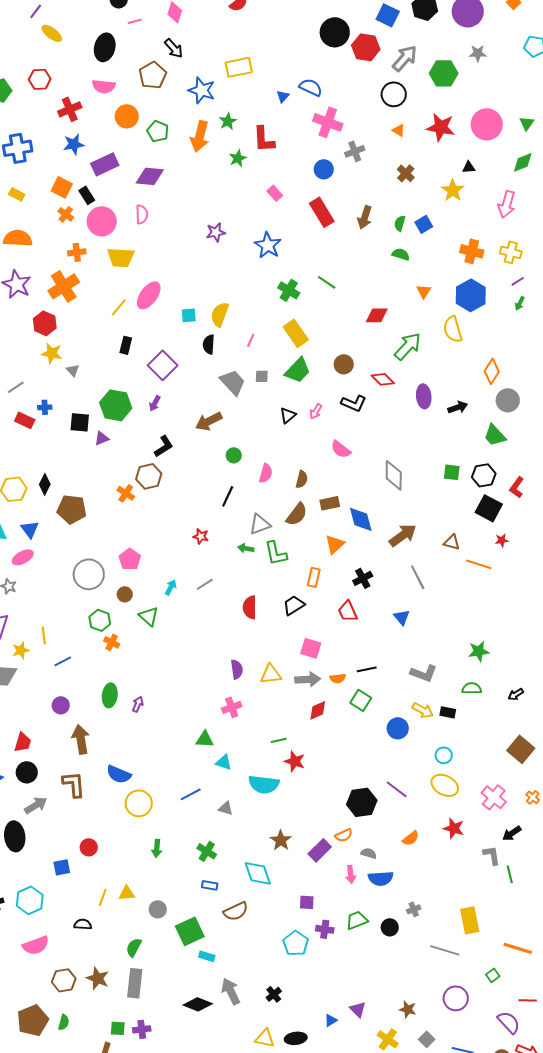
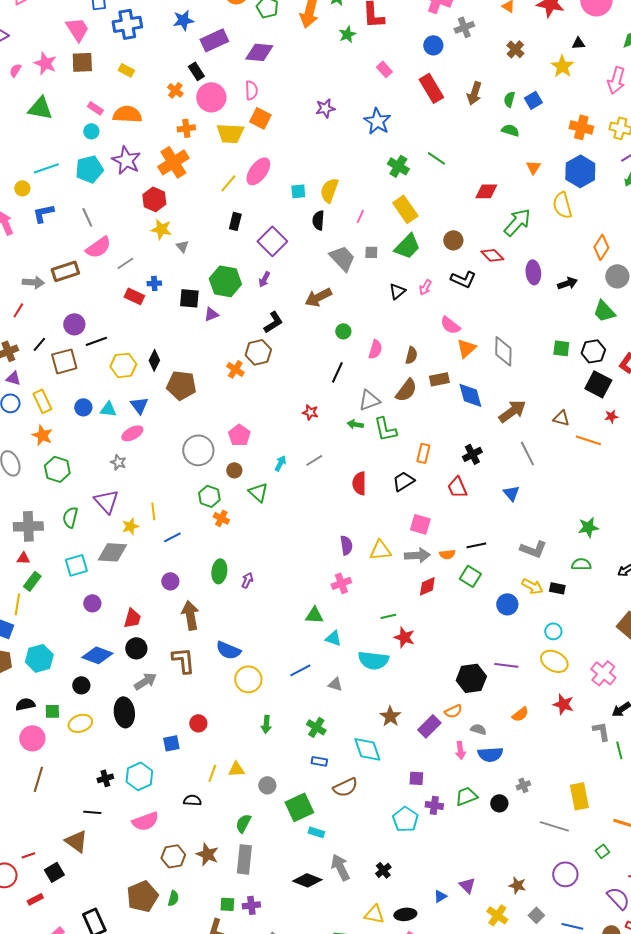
orange square: (62, 187) -> (260, 118), moved
orange triangle: (335, 544) -> (466, 348), moved
purple line: (397, 789) -> (506, 665), turned -30

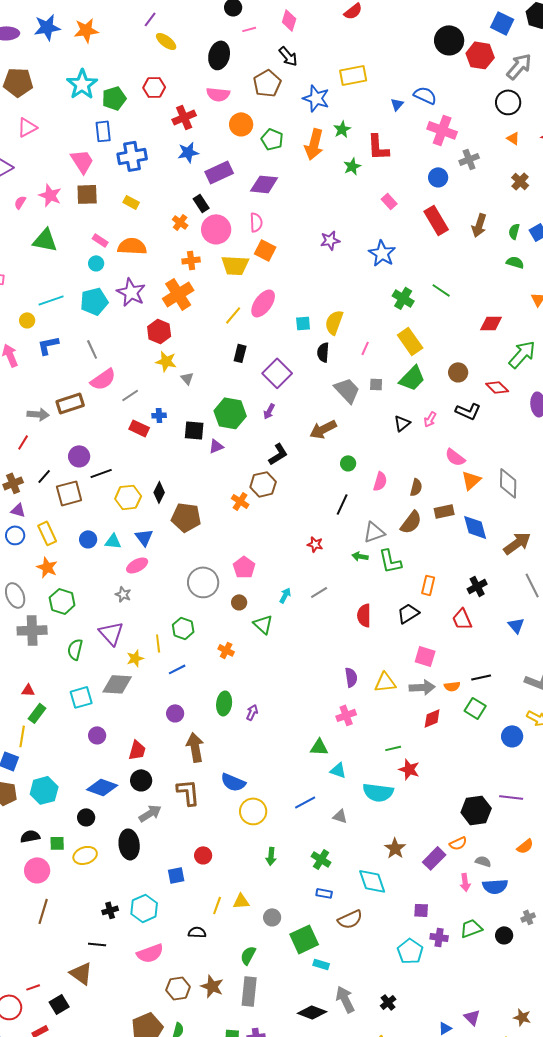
green hexagon: (209, 496) -> (183, 628), moved
gray cross: (28, 526) -> (32, 630), moved

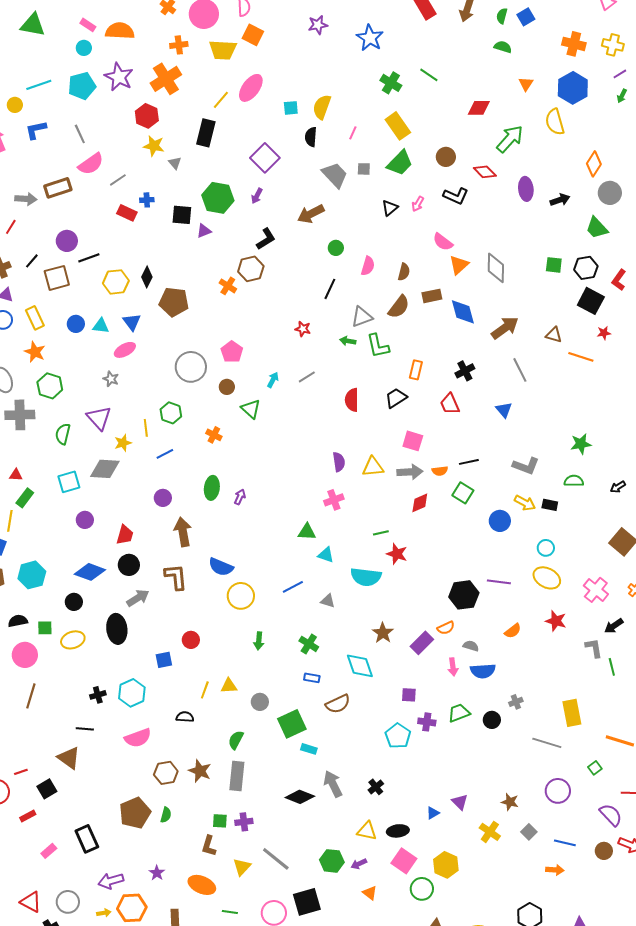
black rectangle: (240, 353) -> (206, 133), moved, size x1.5

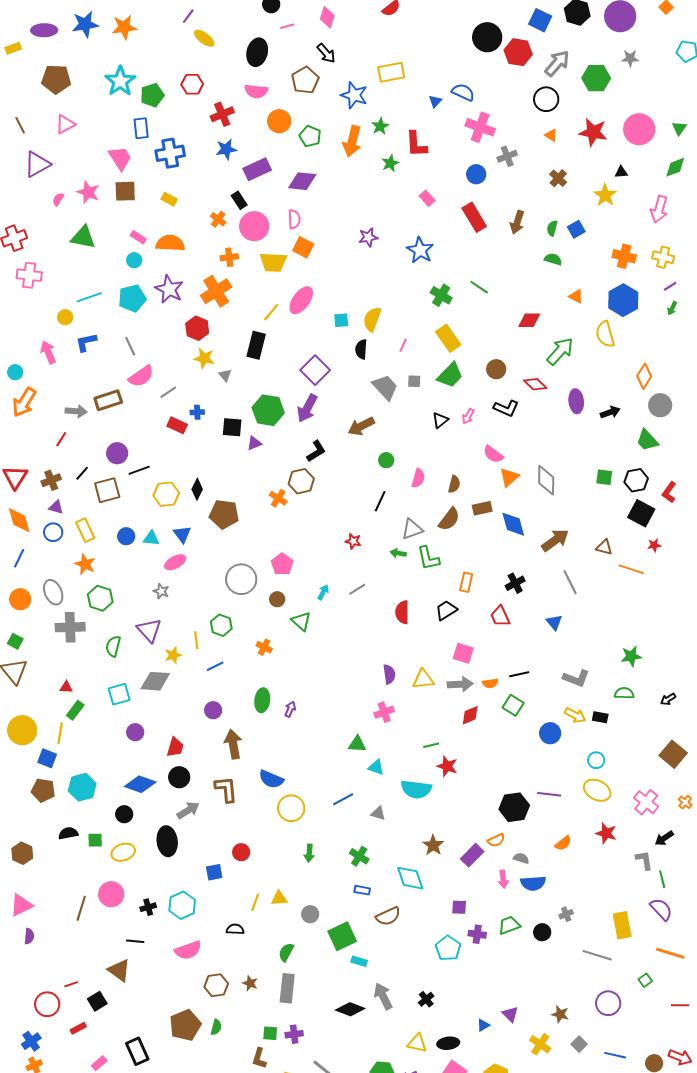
orange triangle: (526, 84) -> (576, 296), turned -35
purple arrow: (257, 196) -> (307, 408), size x1.8
pink circle: (25, 655) -> (111, 894), moved
brown star: (200, 771) -> (250, 983), size x0.7
purple semicircle: (611, 815) -> (661, 909), moved

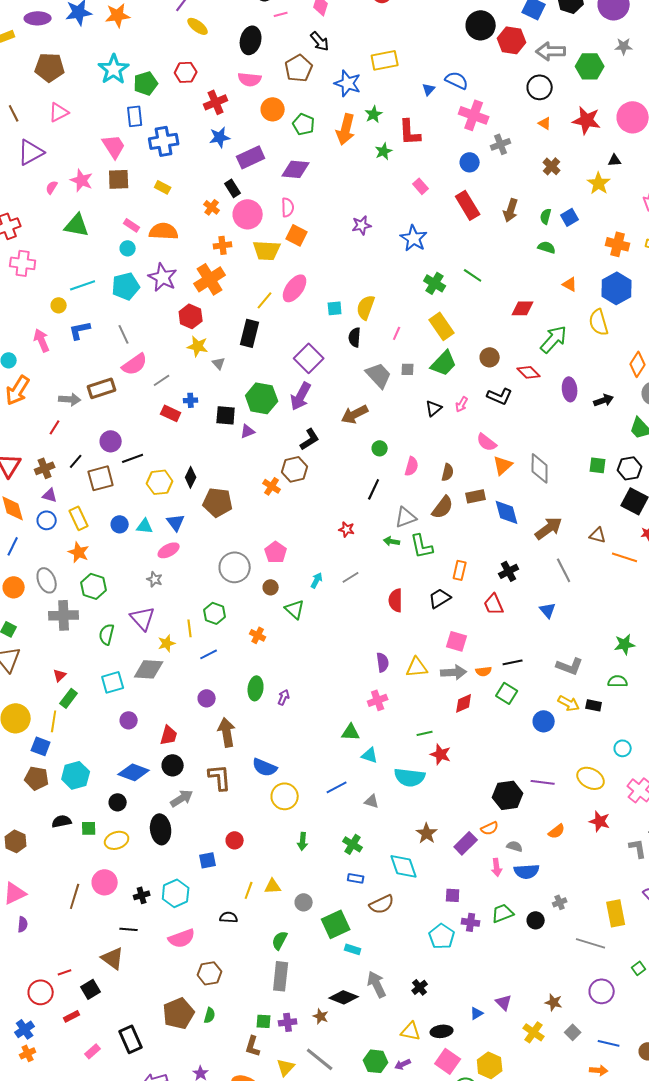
gray arrow: (557, 63) -> (551, 51), turned -132
red triangle: (66, 687) -> (60, 675), turned -48
cyan circle: (596, 760) -> (623, 748), moved
brown star: (250, 983) -> (321, 1016), moved

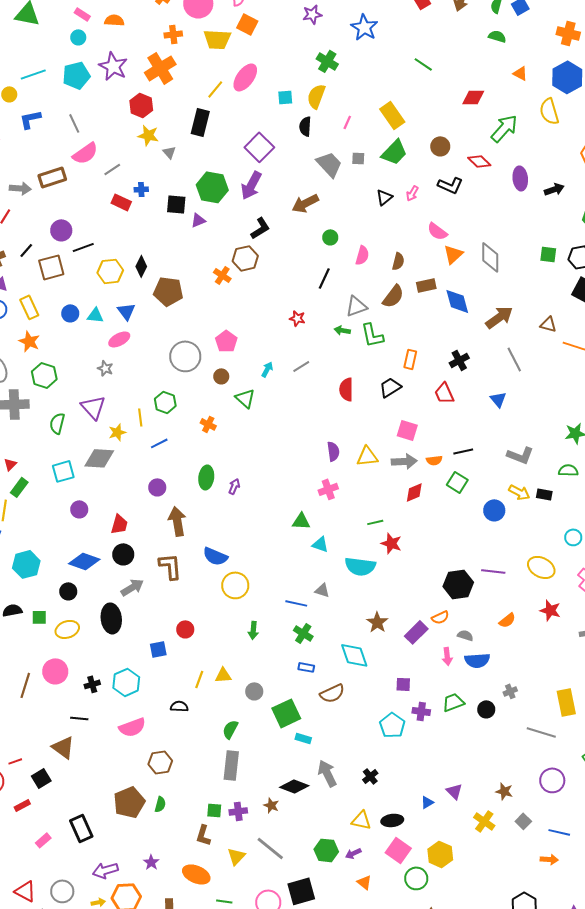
orange semicircle: (164, 231) -> (114, 20), size x0.7
green cross: (435, 283) -> (327, 61), moved
blue line: (337, 787) -> (296, 603), moved, turned 40

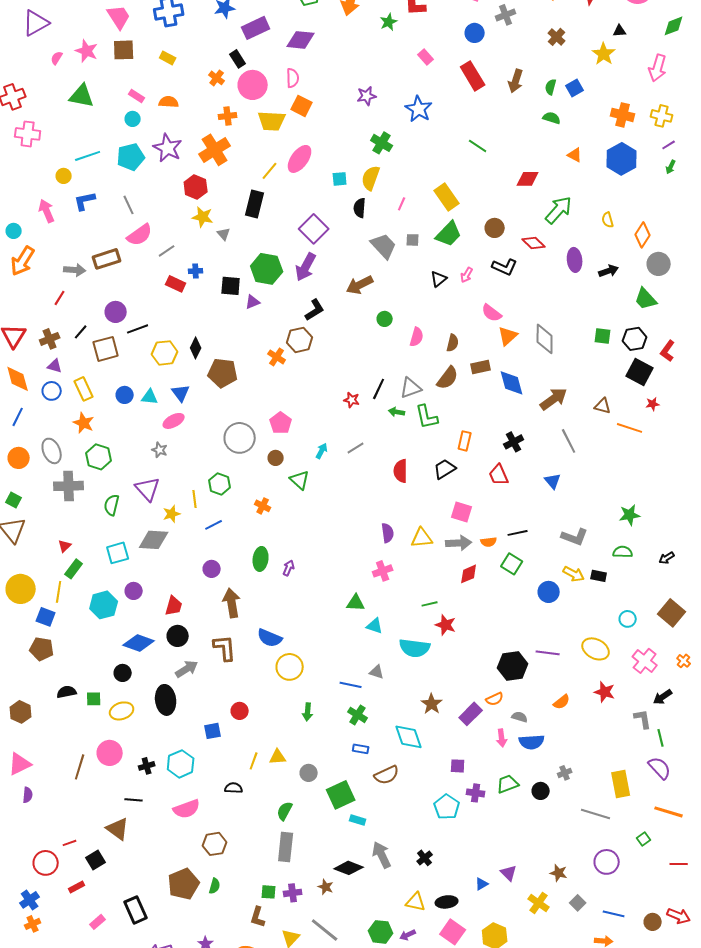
yellow semicircle: (549, 111) -> (608, 220), moved, size x0.6
black line: (324, 278) -> (379, 389), moved
cyan hexagon: (26, 564) -> (104, 605), moved

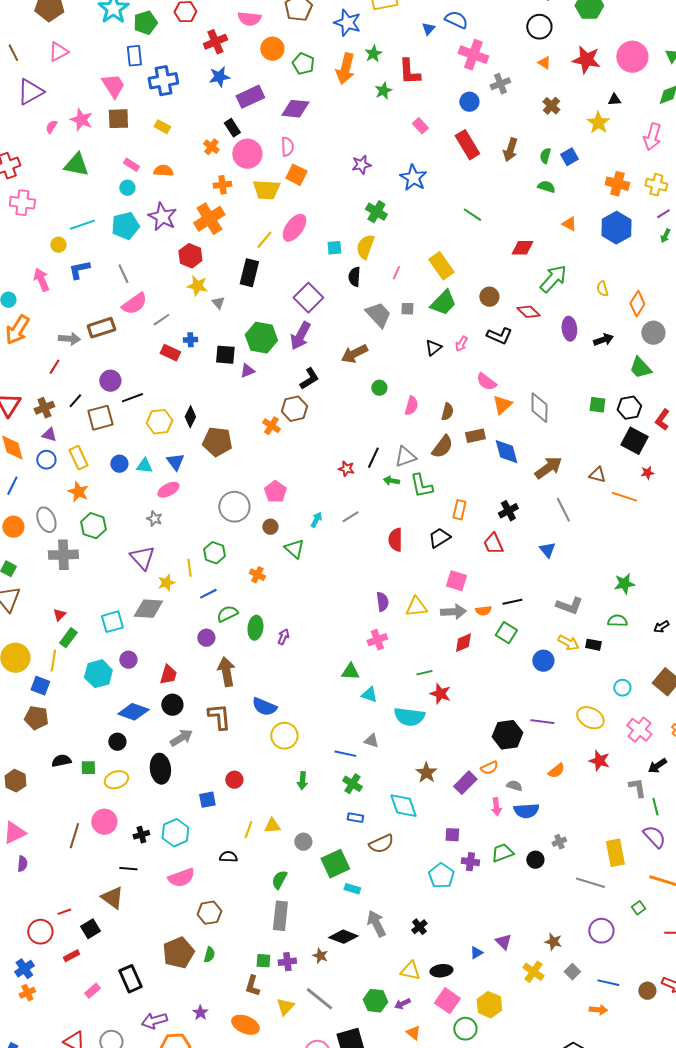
green semicircle: (112, 505) -> (227, 614), moved, turned 50

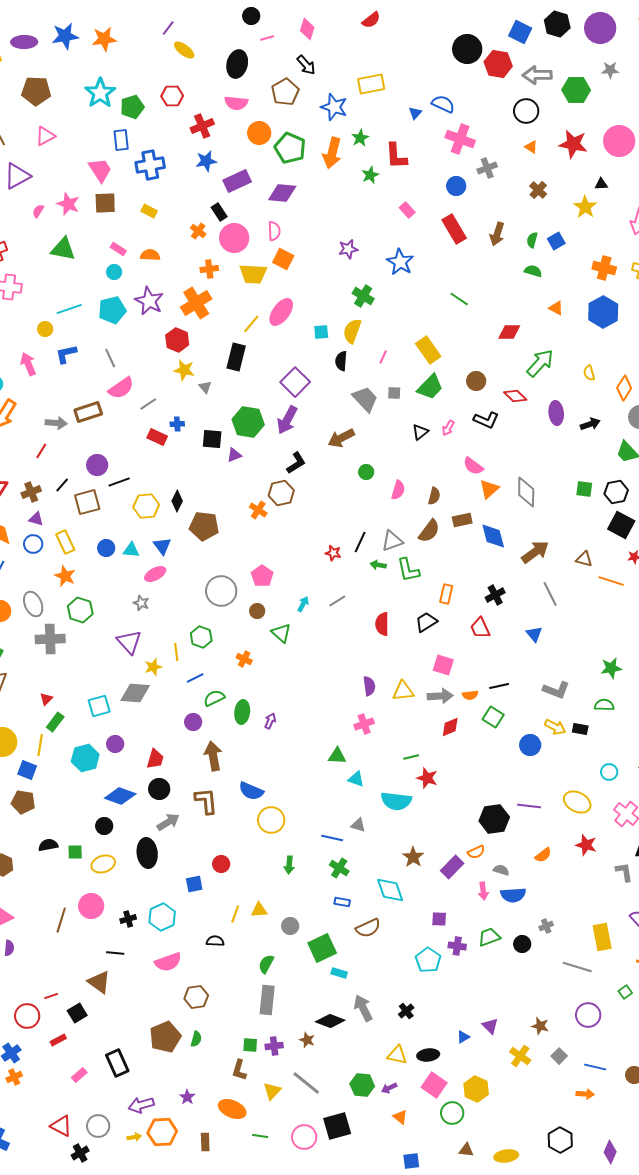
green pentagon: (303, 64) -> (290, 148), size x1.4

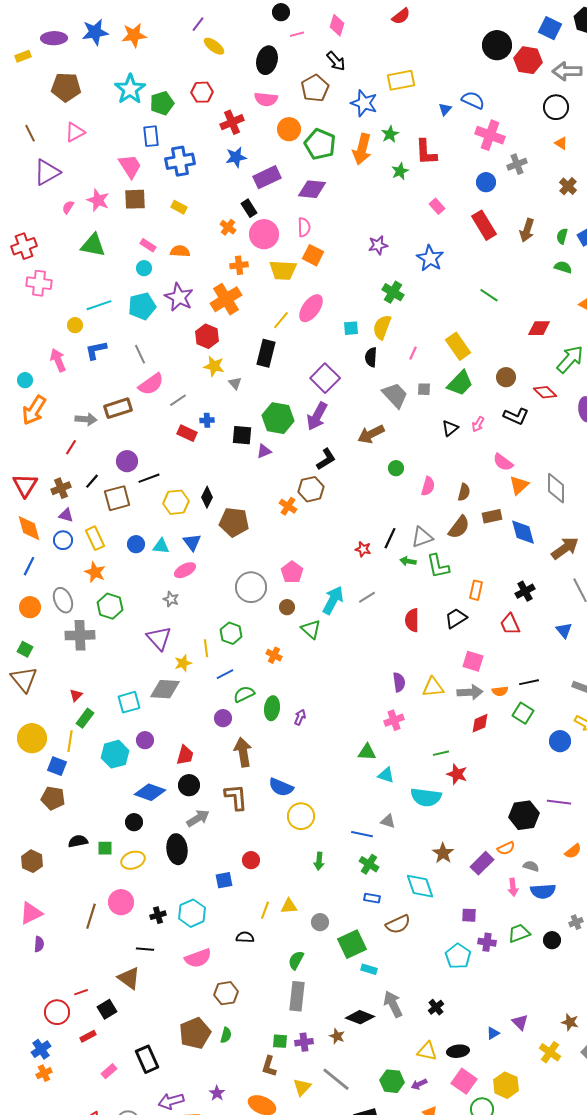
cyan arrow: (303, 604) -> (333, 600), size x1.8

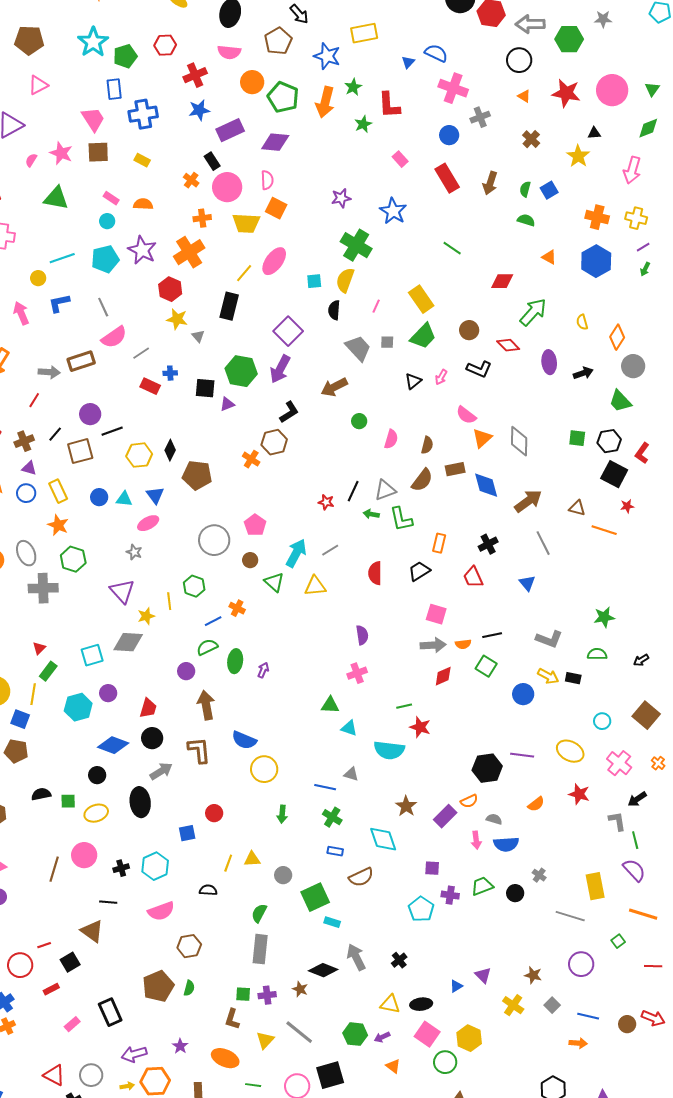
green cross: (393, 292) -> (356, 245), size x1.4
blue line: (225, 674) -> (213, 621), moved
yellow triangle: (433, 687) -> (315, 586), moved
gray cross: (576, 922) -> (539, 875), turned -32

